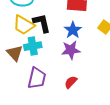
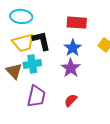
yellow trapezoid: (24, 25) -> (23, 43), turned -45
purple star: (71, 50) -> (71, 68), turned -30

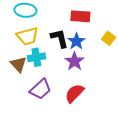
black L-shape: (41, 41) -> (59, 38), moved
purple trapezoid: (36, 96) -> (40, 89), turned 35
red semicircle: (71, 100) -> (74, 93), size x1.5

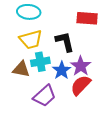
blue star: (76, 41) -> (62, 70), moved
brown triangle: (18, 64) -> (21, 69), turned -36
red semicircle: (74, 93) -> (81, 85), moved

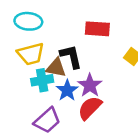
brown triangle: (21, 69) -> (56, 68), moved

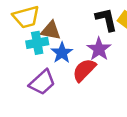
black L-shape: (71, 56) -> (106, 19), moved
purple star: (90, 85) -> (99, 49), moved

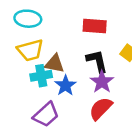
black L-shape: (106, 19) -> (97, 61), moved
red semicircle: (84, 70) -> (101, 109), moved

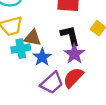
purple trapezoid: (46, 115) -> (52, 83), moved

